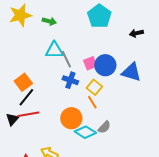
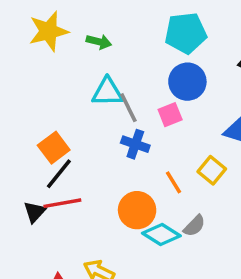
cyan pentagon: (99, 16) -> (186, 33), turned 30
blue circle: (105, 65) -> (187, 82), moved
yellow square: (94, 87) -> (212, 170), moved

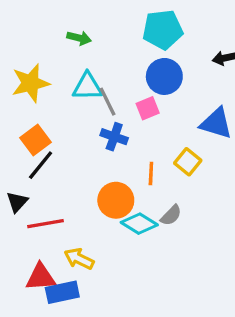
yellow star: (48, 31) -> (31, 83), moved
orange line: (174, 182) -> (151, 173), turned 35
red line: (62, 203) -> (46, 224), moved

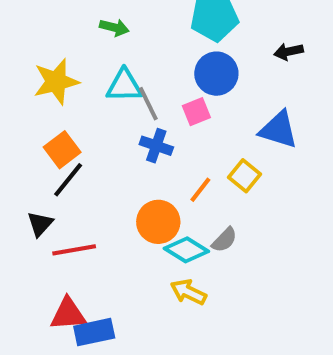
orange line: (151, 173) -> (200, 190), turned 35
yellow arrow: (79, 259) -> (188, 292), moved

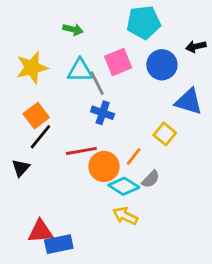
blue circle: (216, 74) -> (162, 65), moved
pink square: (196, 112) -> (118, 62), moved, size x1.4
orange line: (200, 190) -> (134, 157), moved
red line: (74, 250) -> (81, 151), moved

